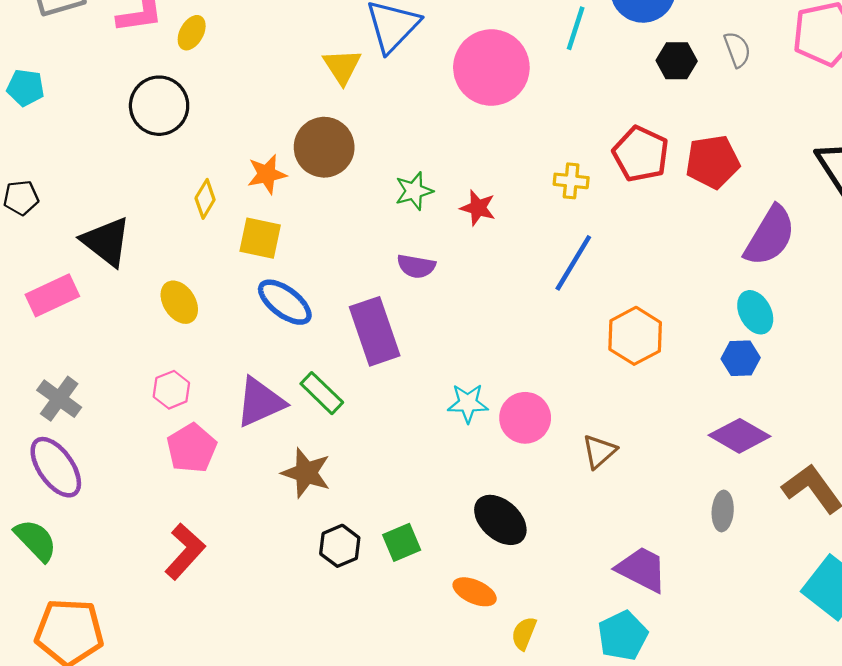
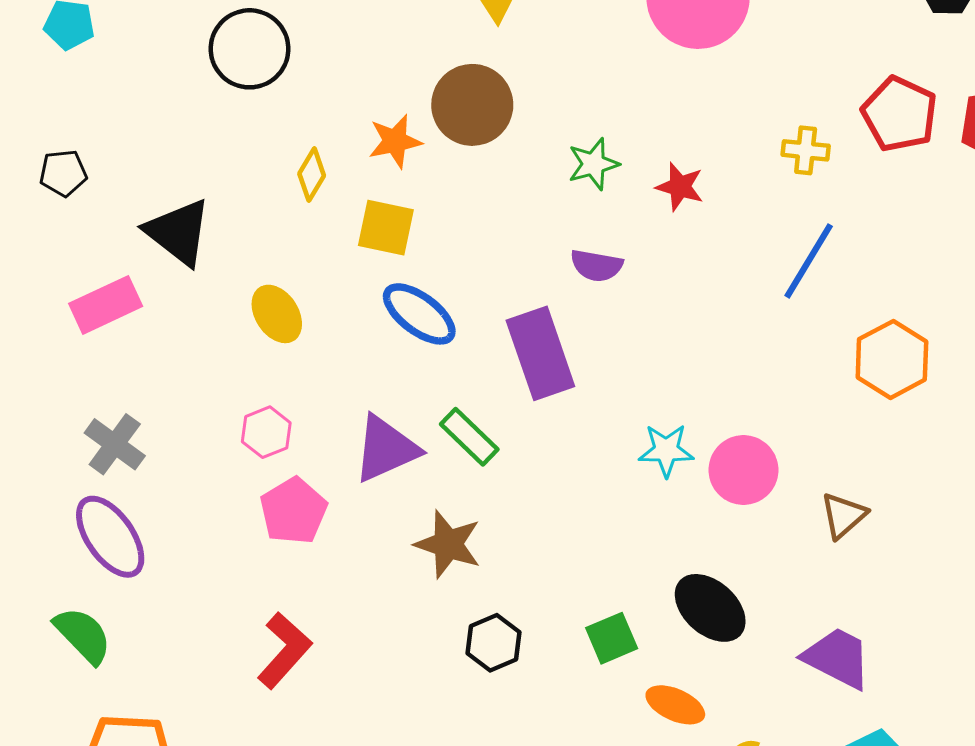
green square: (402, 542) -> (612, 638), moved
purple trapezoid: (642, 569) -> (837, 658), moved

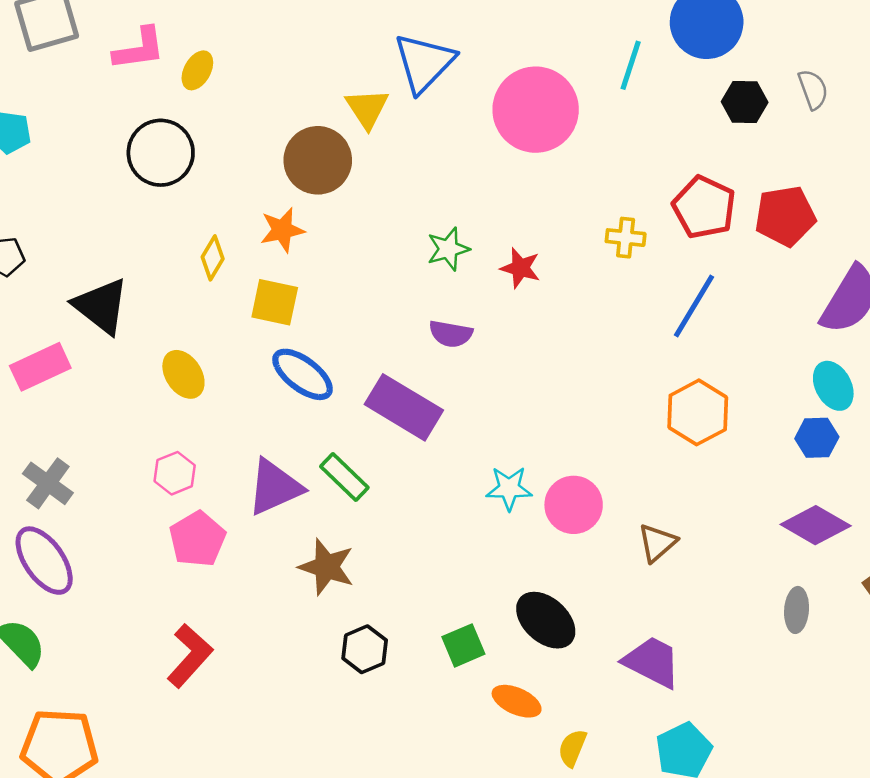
brown circle: (472, 105) -> (318, 160), moved
blue line: (809, 261) -> (694, 306), moved
purple rectangle: (540, 353) -> (404, 407), turned -40

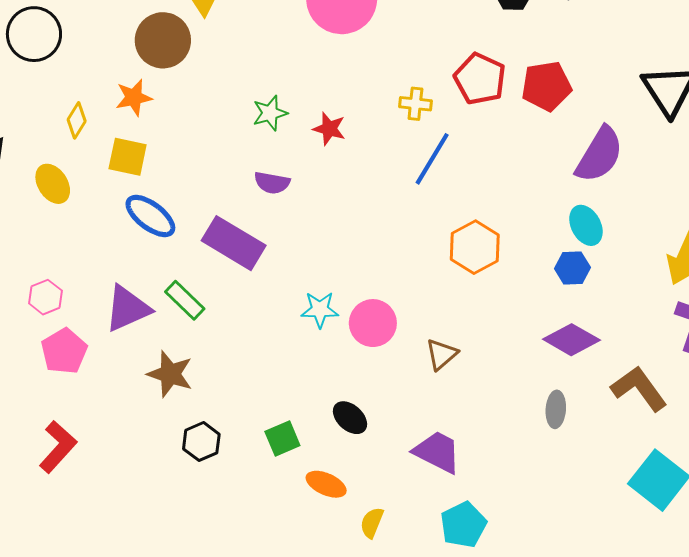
blue line: (694, 306) -> (432, 159), moved
yellow ellipse: (183, 374) -> (53, 184), moved
black ellipse: (546, 620) -> (350, 418), size x0.7

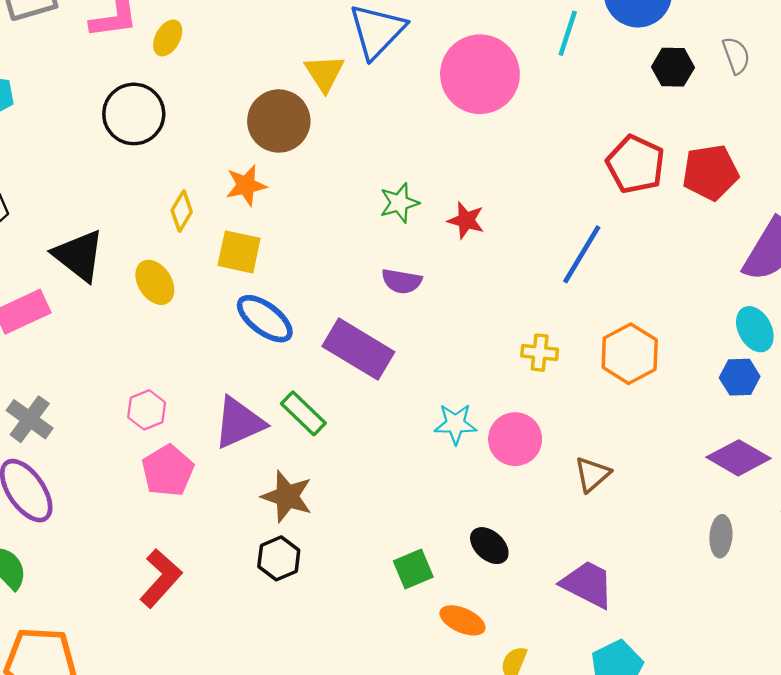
yellow cross: (415, 104) -> (540, 353), moved
black hexagon: (201, 442) -> (279, 558), moved

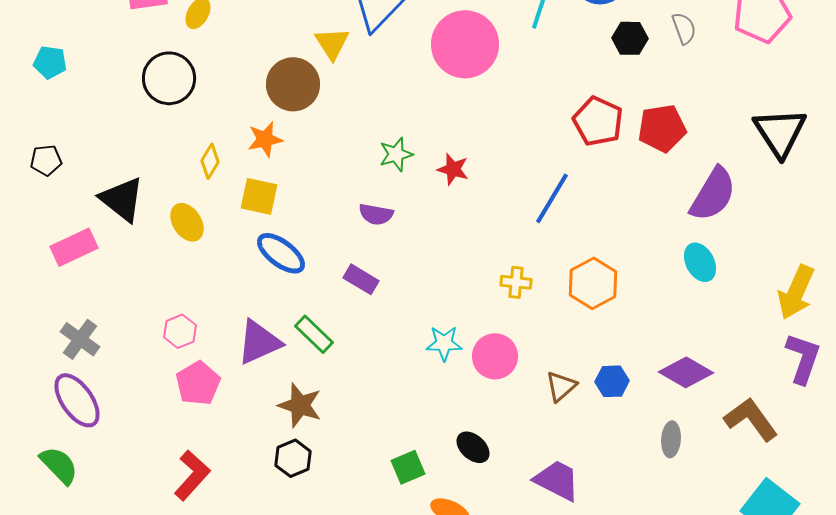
purple semicircle: (402, 281) -> (376, 214), moved
purple rectangle: (358, 349) -> (361, 279), size x0.6
blue hexagon: (740, 377) -> (612, 381), moved

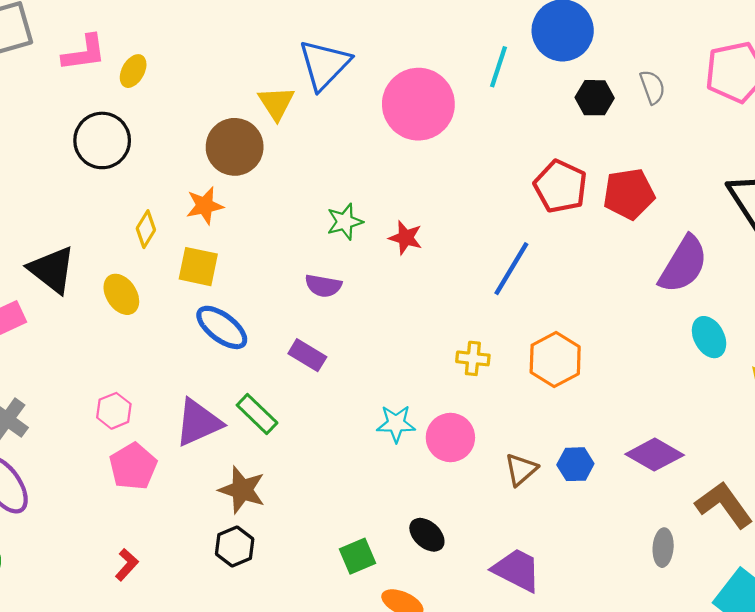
cyan ellipse: (700, 262) -> (709, 337), moved
gray ellipse: (671, 439) -> (663, 548), moved
red L-shape: (192, 475) -> (127, 565), size x0.6

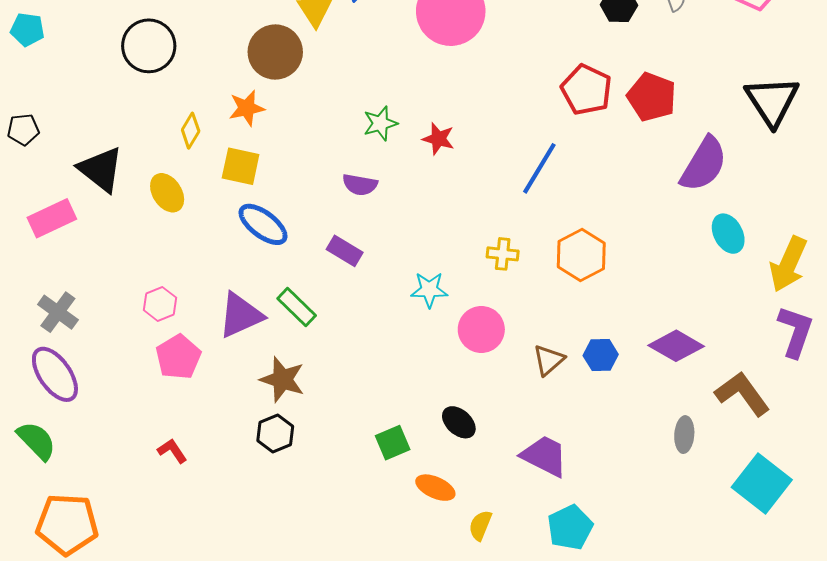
red pentagon: (629, 194) -> (652, 97), turned 30
cyan star: (396, 424) -> (429, 290), moved
red L-shape: (127, 565) -> (172, 451), turned -76

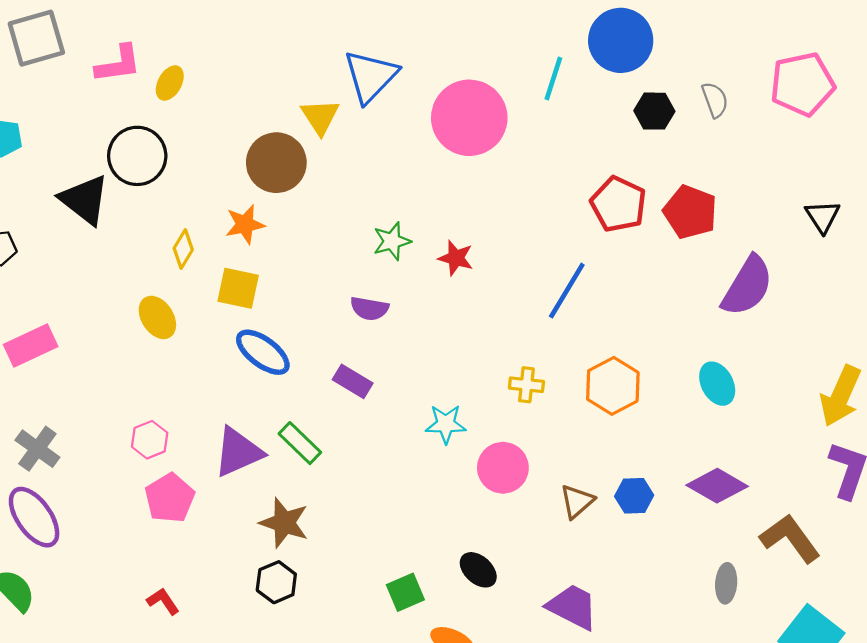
black triangle: (772, 101) -> (823, 216), size x0.6
black triangle: (101, 169) -> (85, 200), moved
cyan ellipse: (728, 234) -> (717, 384), moved

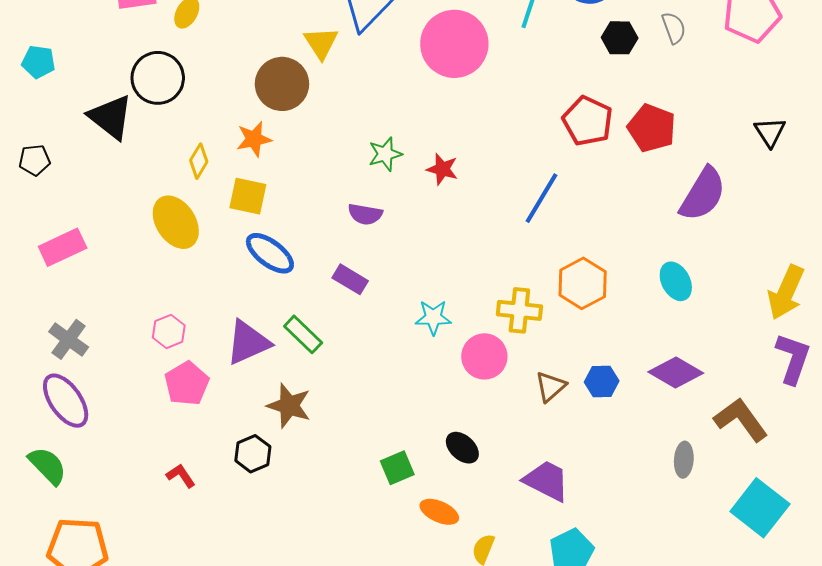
yellow ellipse: (157, 317) -> (176, 222), size x1.4
yellow cross: (526, 385) -> (519, 310), moved, size x1.4
black hexagon: (276, 582) -> (253, 454), moved

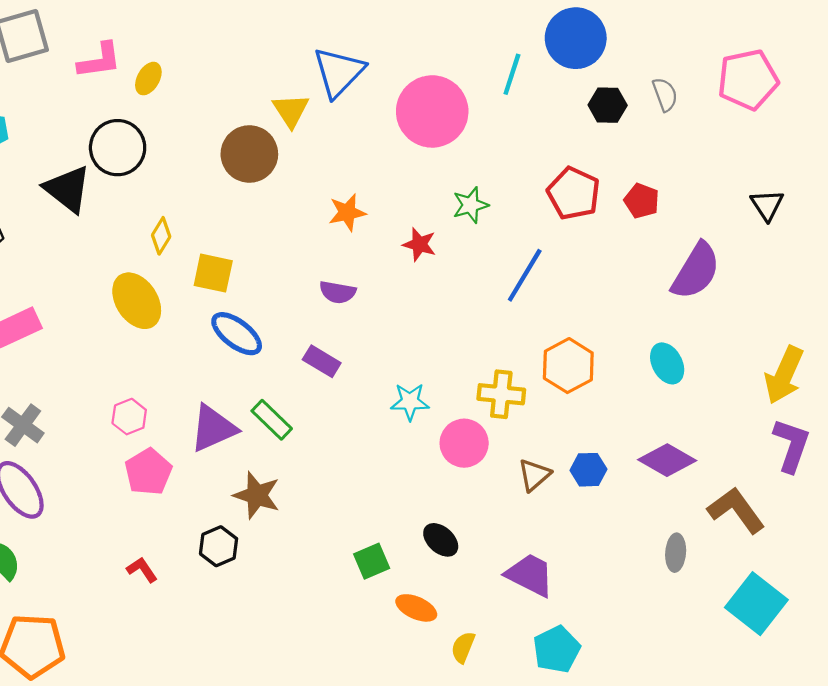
red pentagon: (652, 128) -> (642, 201), size x0.7
orange star: (254, 139) -> (347, 212), moved
green star: (385, 154) -> (470, 205), moved

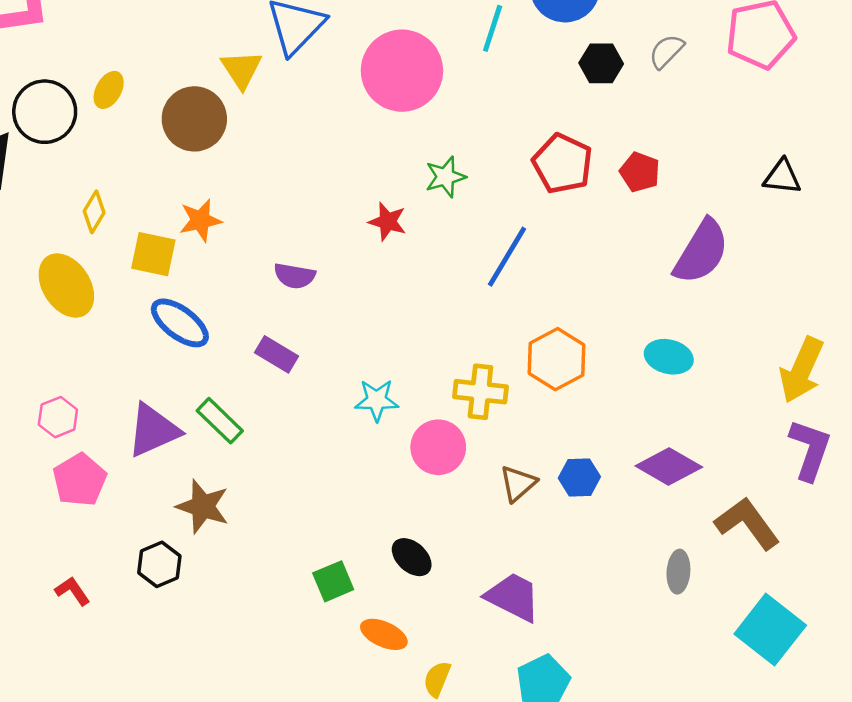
yellow ellipse: (148, 79) -> (109, 90), moved
gray semicircle: (665, 94) -> (666, 51), turned -116
black triangle: (767, 205) -> (782, 177), turned -51
orange star: (347, 212) -> (200, 220), moved
cyan ellipse: (667, 363) -> (669, 357), turned -48

